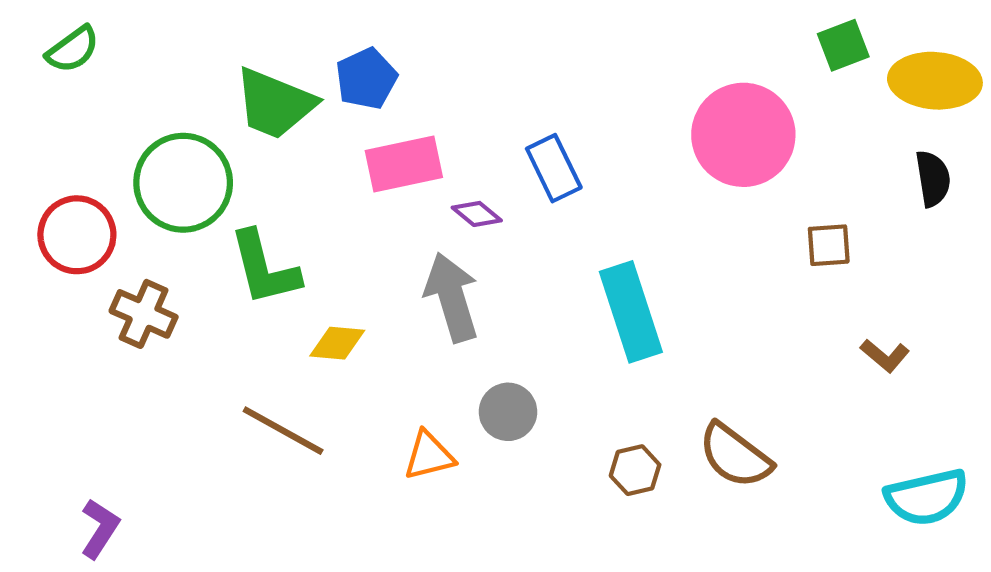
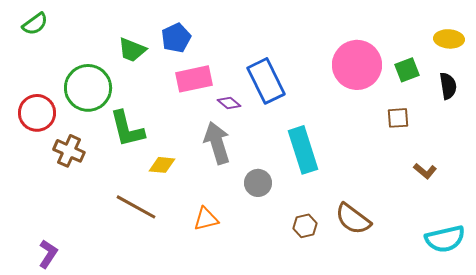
green square: (843, 45) -> (407, 70), moved
yellow ellipse: (935, 81) -> (449, 39), size x0.7
green trapezoid: (275, 104) -> (132, 50), size x0.7
blue rectangle: (554, 168) -> (266, 81), size x1.4
gray circle: (508, 412) -> (258, 183), moved

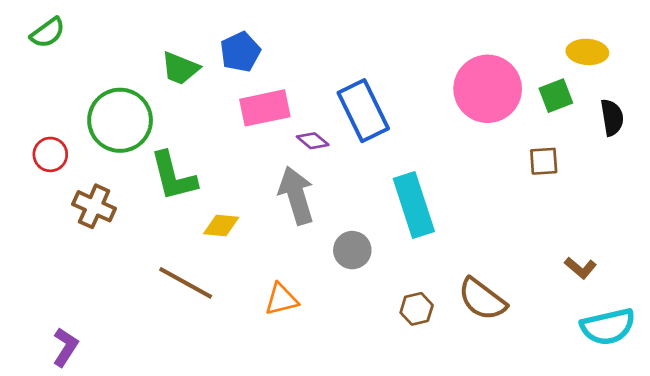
yellow ellipse: (449, 39) -> (587, 52), moved
red circle: (37, 113) -> (50, 154), size x0.7
brown L-shape: (425, 171) -> (581, 268), moved

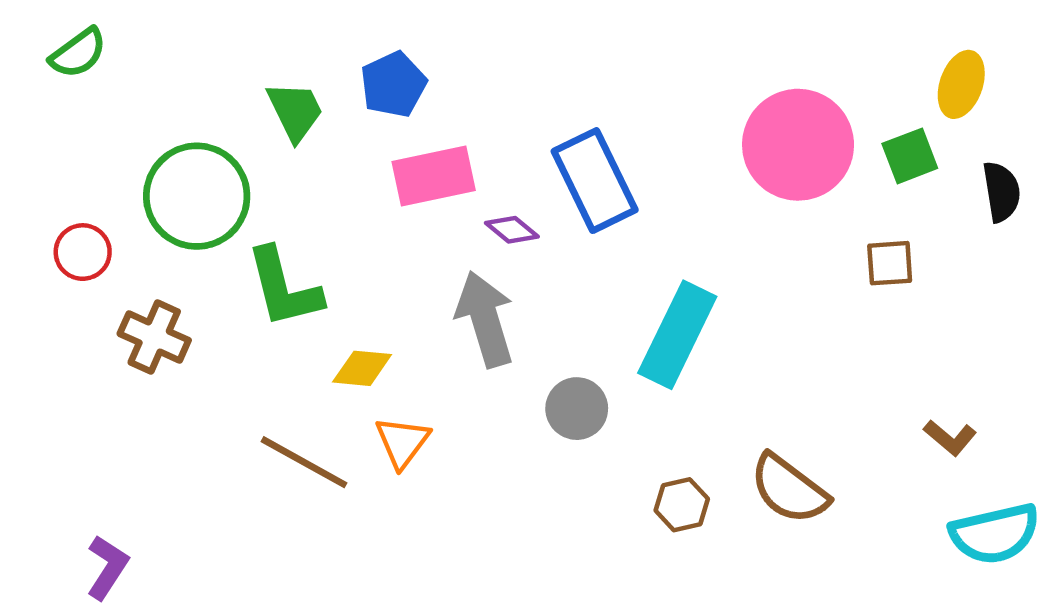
yellow ellipse: (587, 52) -> (961, 84), turned -75
green trapezoid: (180, 68) -> (295, 111), turned -138
cyan rectangle: (414, 205) -> (677, 335), turned 44
orange triangle: (281, 299) -> (402, 442), moved, turned -39

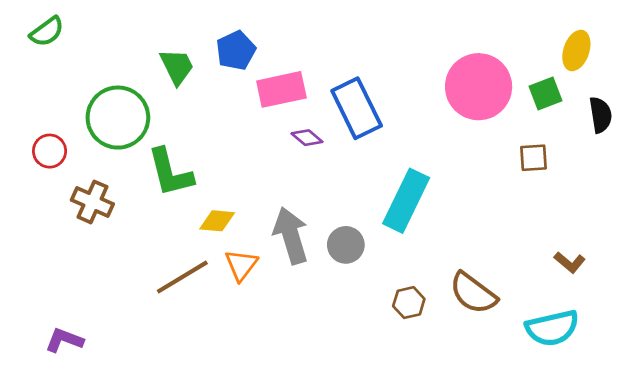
pink rectangle: (434, 176) -> (281, 89), moved
gray arrow: (485, 319) -> (291, 236), moved
brown line: (304, 462) -> (182, 277), turned -60
cyan semicircle: (995, 534) -> (552, 328), moved
purple L-shape: (107, 567) -> (64, 340), turned -102

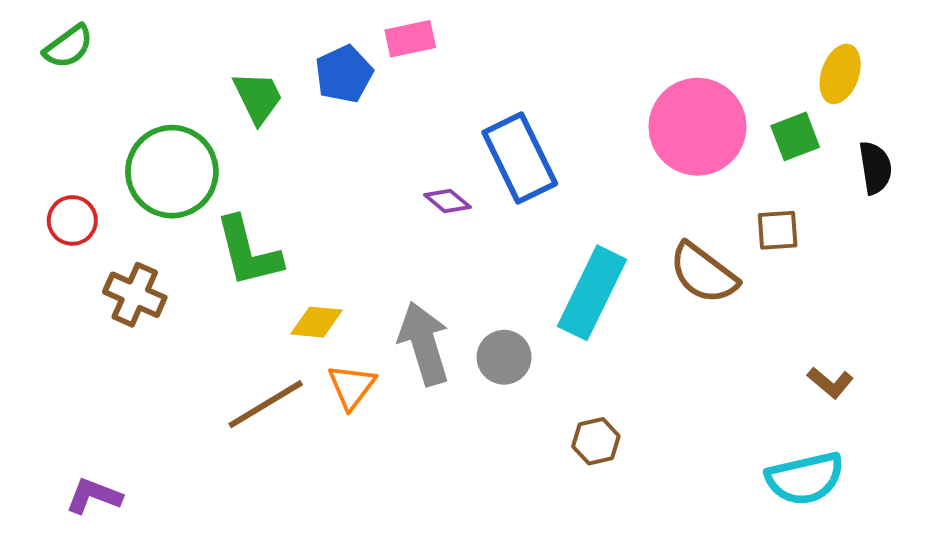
pink rectangle: (281, 89) -> (410, 39), moved, size x0.7
brown semicircle: (473, 293) -> (703, 273), moved

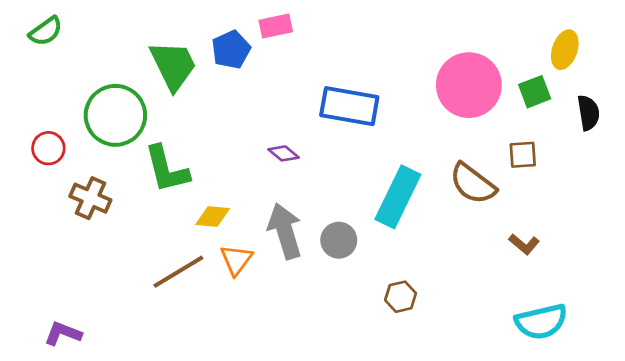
green trapezoid: (258, 97) -> (173, 65), size x1.4
blue rectangle: (520, 158) -> (349, 106), turned -54
purple diamond: (447, 201) -> (284, 153), moved
brown L-shape: (830, 383) -> (524, 244), moved

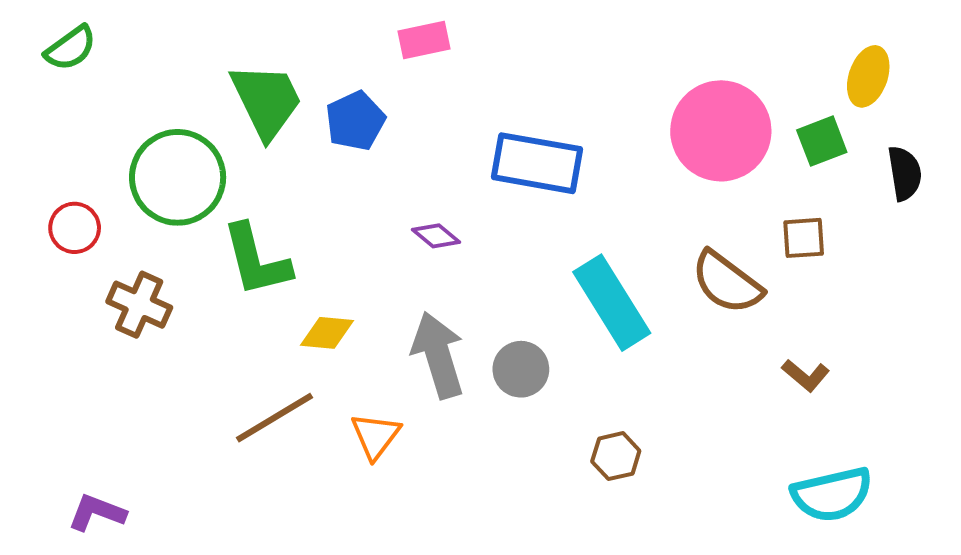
blue pentagon: (231, 50) -> (355, 121), moved
cyan rectangle: (398, 197) -> (612, 303), turned -58
orange triangle: (236, 260) -> (375, 436), moved

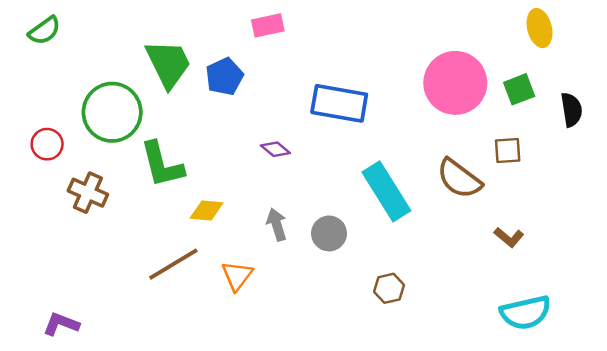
yellow ellipse: (868, 76) -> (540, 28), moved, turned -33
gray arrow: (438, 355) -> (277, 225), size x0.6

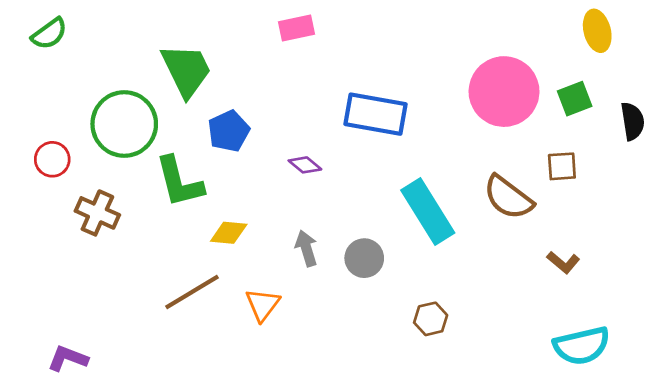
blue pentagon: (224, 77) -> (229, 131), moved

